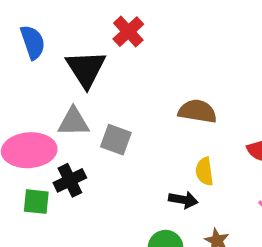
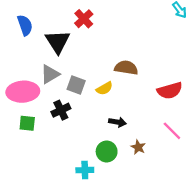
gray triangle: (73, 122) -> (50, 74), turned -30
yellow semicircle: (204, 171) -> (104, 88), moved, turned -112
black cross: (70, 180) -> (61, 110), moved

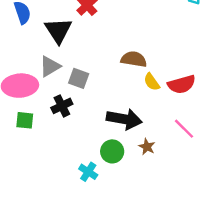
yellow semicircle: (104, 88) -> (152, 82), moved, turned 84
black arrow: (118, 122) -> (124, 119), size x1.8
cyan cross: (85, 170) -> (88, 172), turned 35

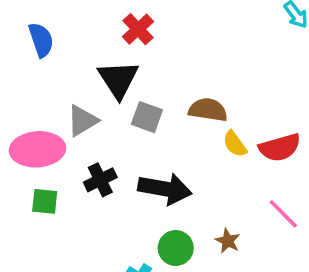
black triangle: (58, 30) -> (118, 79), moved
gray square: (79, 78) -> (147, 117), moved
black arrow: (124, 119) -> (165, 189), moved

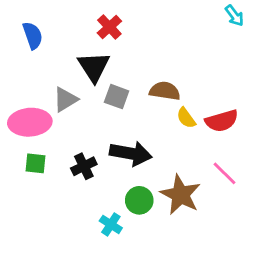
black cross: (100, 180) -> (84, 166), moved
brown star: (228, 241) -> (180, 195), size x2.0

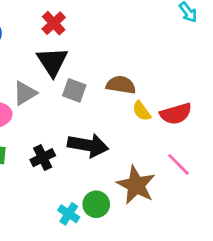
red cross: (109, 27) -> (54, 23), moved
green circle: (139, 200) -> (96, 204), moved

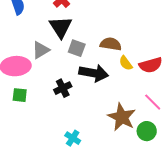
black arrow: (88, 145) -> (94, 73), moved
black cross: (43, 158) -> (63, 88), moved
green circle: (96, 204) -> (147, 131), moved

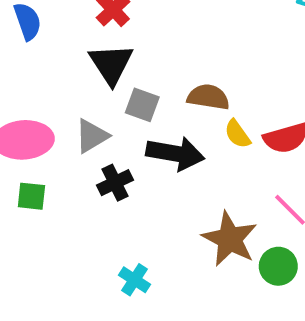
gray triangle: (41, 50) -> (92, 136), moved

